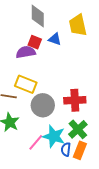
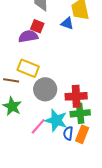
blue triangle: (55, 39) -> (67, 23), moved
red cross: (75, 100) -> (76, 96), moved
green cross: (78, 129) -> (80, 113), turned 36

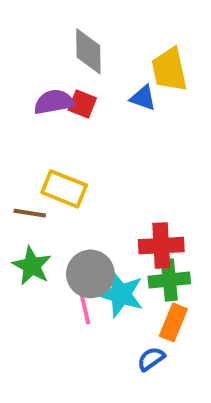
purple semicircle: (28, 36) -> (54, 102), moved
gray circle: (45, 89) -> (90, 274), moved
pink line: (38, 126) -> (84, 306), turned -54
blue semicircle: (68, 133) -> (151, 359), moved, turned 48

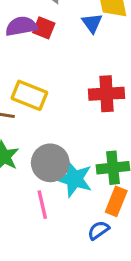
blue triangle: (143, 98) -> (92, 23), turned 35
red cross: (161, 246) -> (106, 94), moved
pink line: (84, 306) -> (42, 205), moved

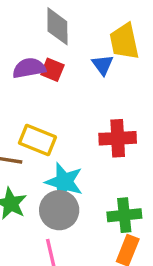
cyan star: (74, 179) -> (64, 182), moved

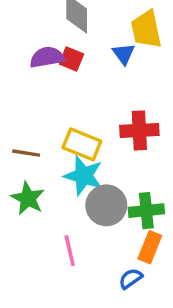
yellow rectangle: (37, 140) -> (82, 144), moved
gray circle: (59, 210) -> (106, 205), moved

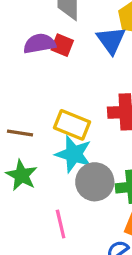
blue triangle: (124, 54) -> (111, 40), size x1.4

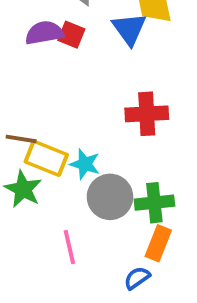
yellow rectangle: (72, 125) -> (46, 158), moved
cyan star: (74, 154) -> (85, 164), size x0.7

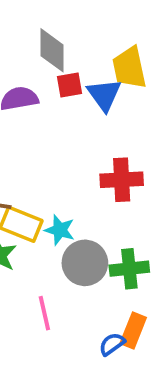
red square: (71, 35) -> (69, 85), moved, turned -32
orange rectangle: (158, 243) -> (133, 331), moved

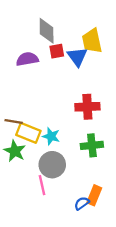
gray circle: (85, 263) -> (52, 165), moved
green cross: (129, 269) -> (92, 145), moved

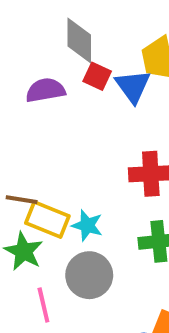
red square: (57, 51) -> (97, 76), turned 35
pink line: (42, 185) -> (43, 305), moved

